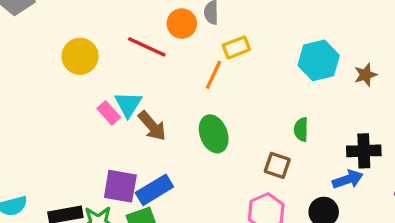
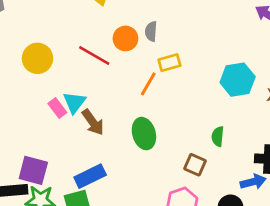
purple square: (120, 186) -> (33, 170), moved

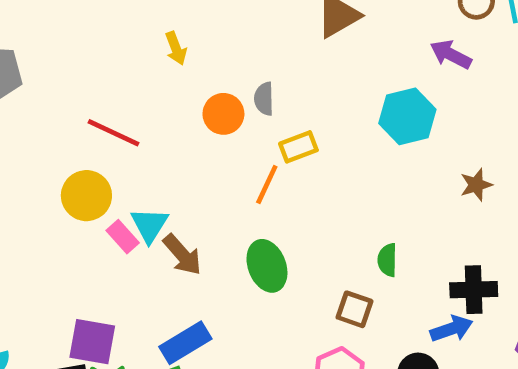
red line: (94, 56) -> (114, 133), moved
yellow circle: (38, 58) -> (86, 196), moved
cyan hexagon: (238, 80) -> (407, 116), moved

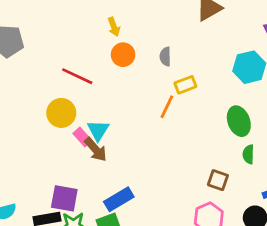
orange circle: (223, 114) -> (123, 55), moved
brown arrow: (182, 255) -> (96, 149), moved
green semicircle: (387, 260) -> (248, 154), moved
green ellipse: (267, 266) -> (239, 121), moved

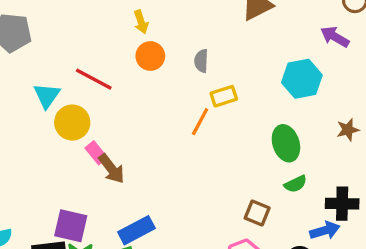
cyan triangle: (98, 130) -> (47, 95), moved
green semicircle: (248, 154) -> (296, 184), turned -120

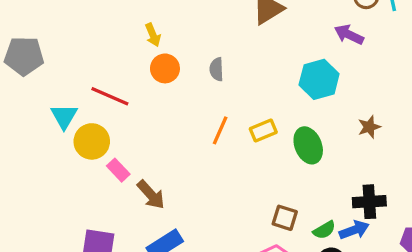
yellow rectangle: (224, 96) -> (263, 131), moved
brown arrow: (111, 169) -> (151, 195), moved
green semicircle: (296, 184) -> (324, 230), moved

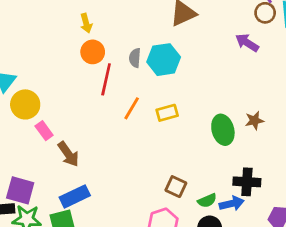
cyan hexagon: (319, 79) -> (164, 60), moved
red line: (110, 96) -> (106, 79), moved, turned 72
green ellipse: (308, 145) -> (223, 130), moved

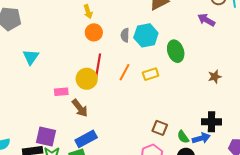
red line: (106, 79) -> (98, 65), moved
yellow circle: (25, 104) -> (87, 79), moved
green ellipse: (223, 130) -> (176, 51), moved
pink rectangle: (44, 131) -> (61, 92), turned -56
green semicircle: (207, 201) -> (183, 137), turned 80

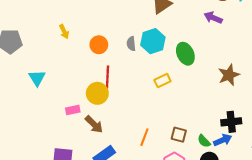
yellow arrow: (88, 12) -> (64, 32), moved
orange line: (124, 72) -> (144, 137), moved
brown star: (215, 77) -> (229, 75), size x1.5

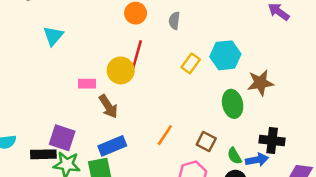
cyan hexagon: (153, 41) -> (225, 55), moved
green ellipse: (185, 54) -> (233, 104), moved
brown star: (229, 75) -> (260, 83), moved
yellow rectangle: (162, 81) -> (191, 63), moved, turned -42

